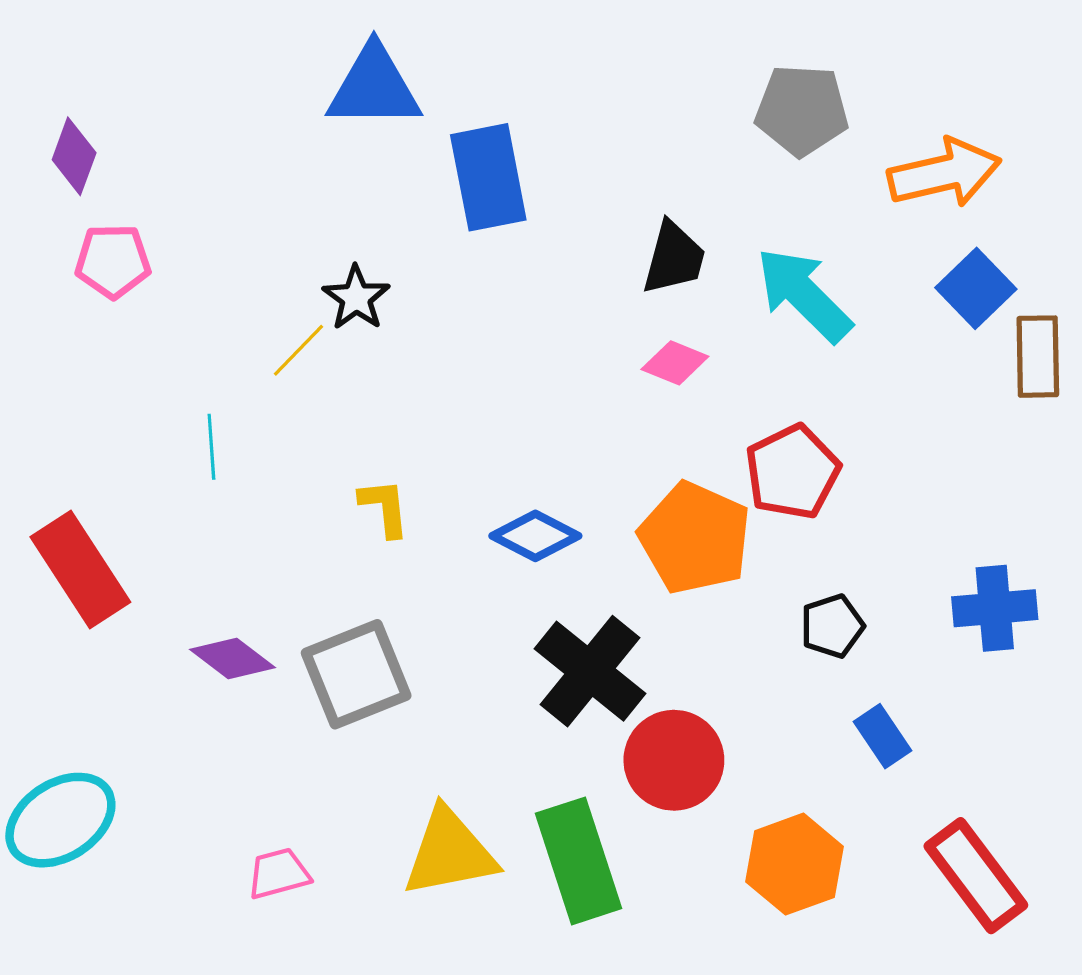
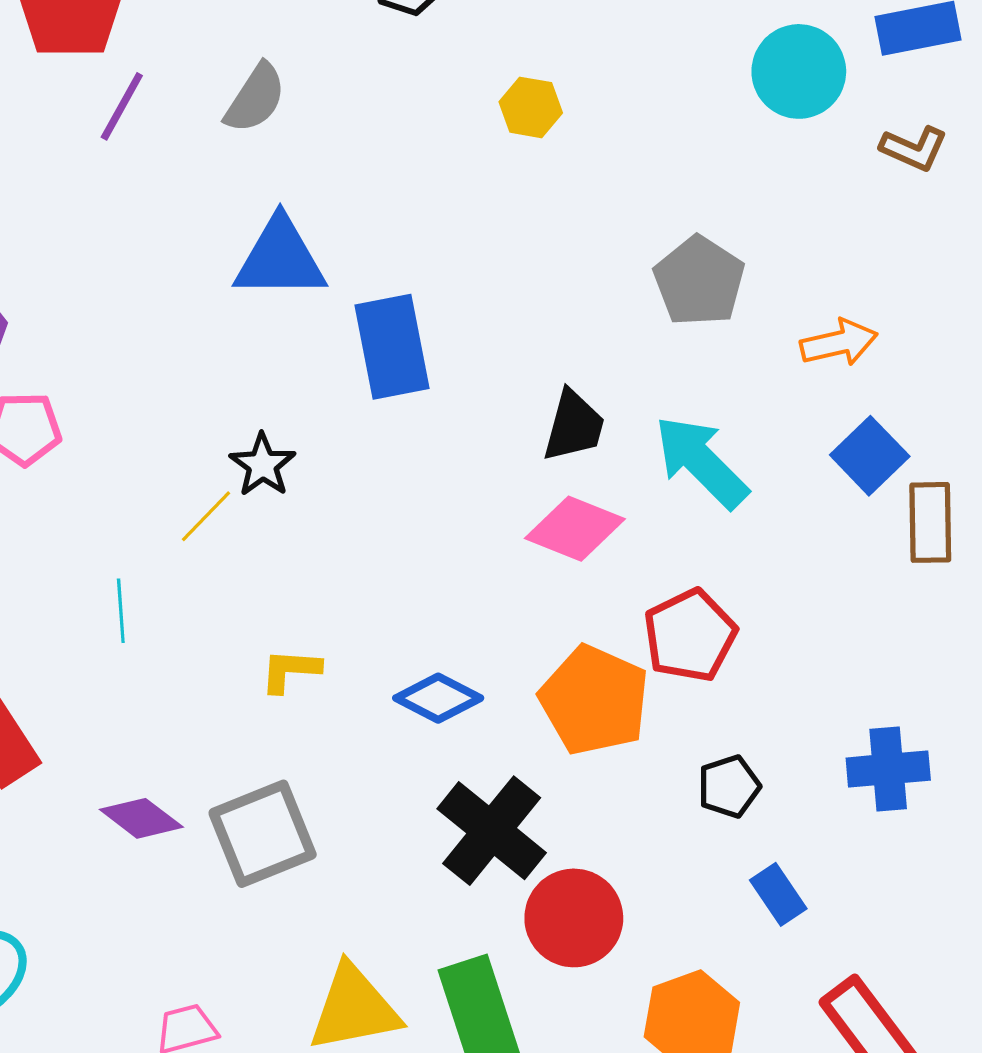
gray pentagon: (802, 110) -> (699, 281), turned 30
orange arrow: (944, 173) -> (839, 343), size x0.7
pink diamond: (675, 363) -> (575, 529), size x1.5
yellow L-shape: (384, 508) -> (290, 670), turned -80

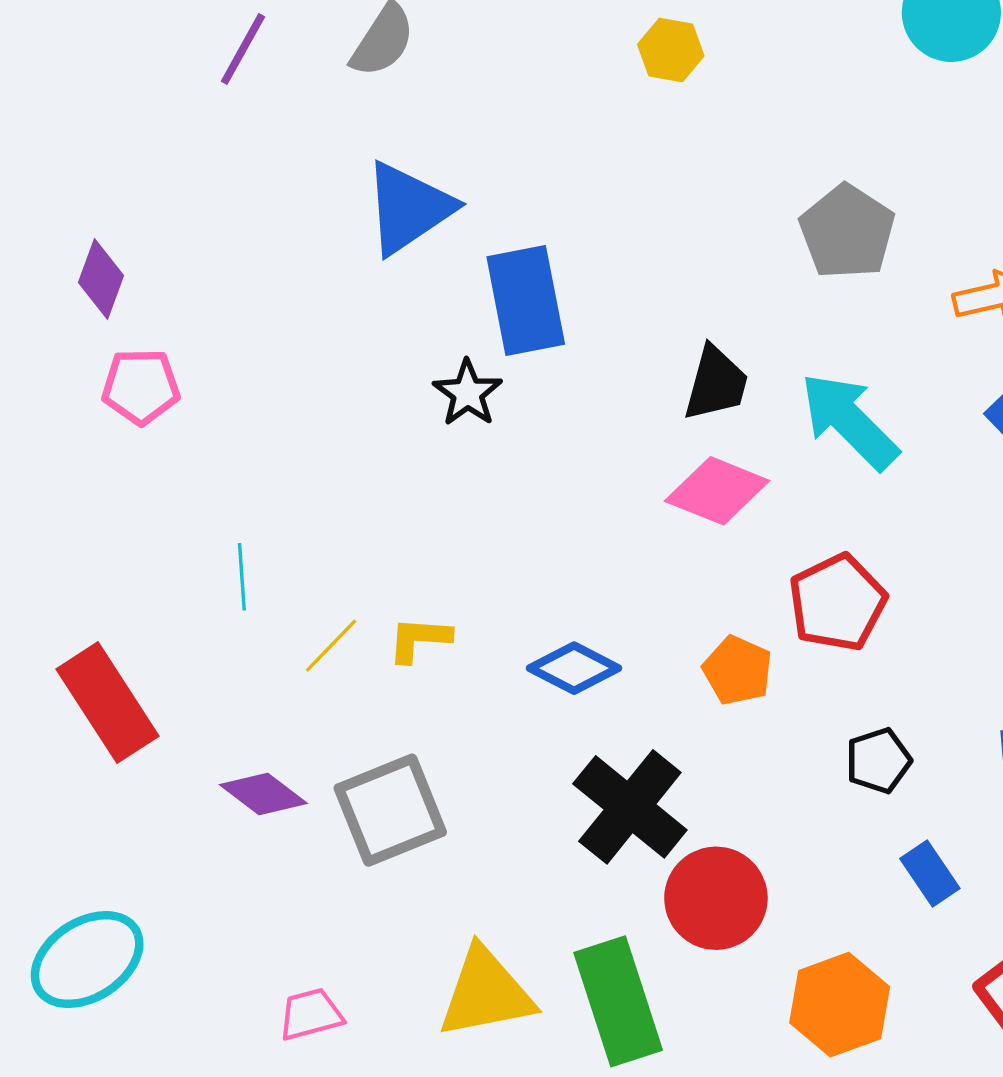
blue triangle: (280, 258) -> (409, 208), turned -34
black star: (263, 465) -> (468, 393), moved
yellow line: (206, 516) -> (331, 646), moved
orange pentagon: (594, 700) -> (737, 670), size x0.6

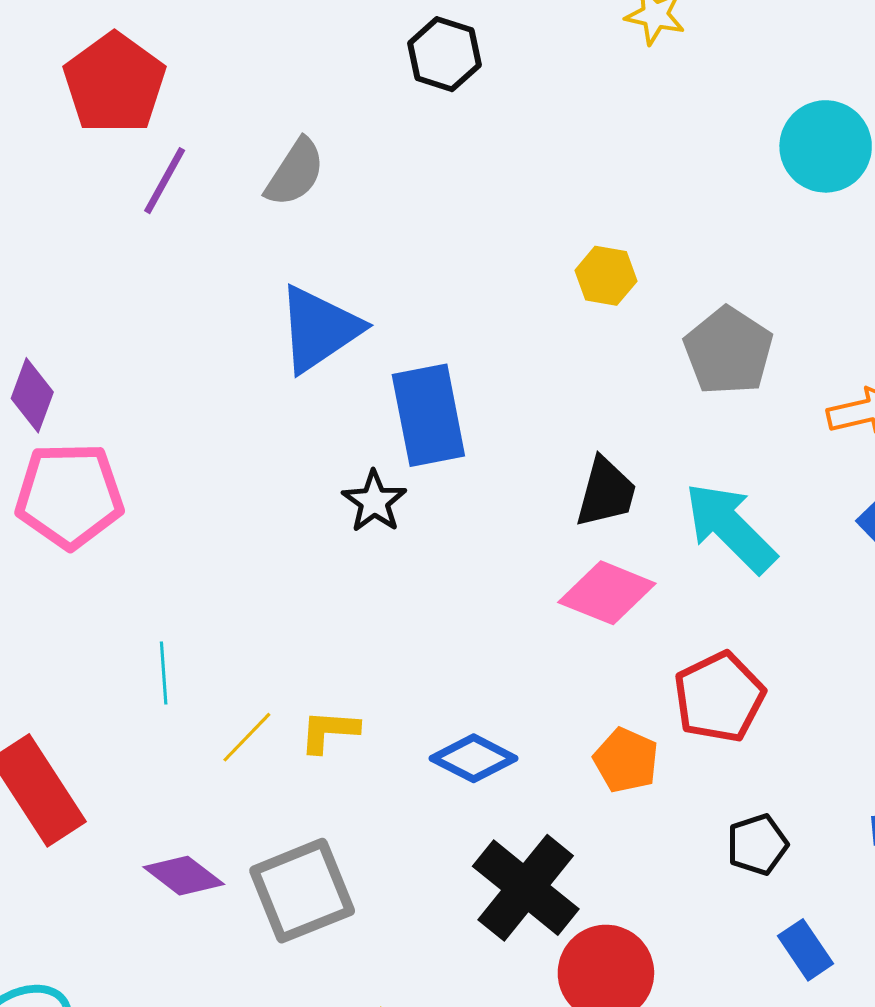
yellow hexagon: (671, 50) -> (606, 276), moved
pink pentagon: (141, 387) -> (69, 495), size x1.5

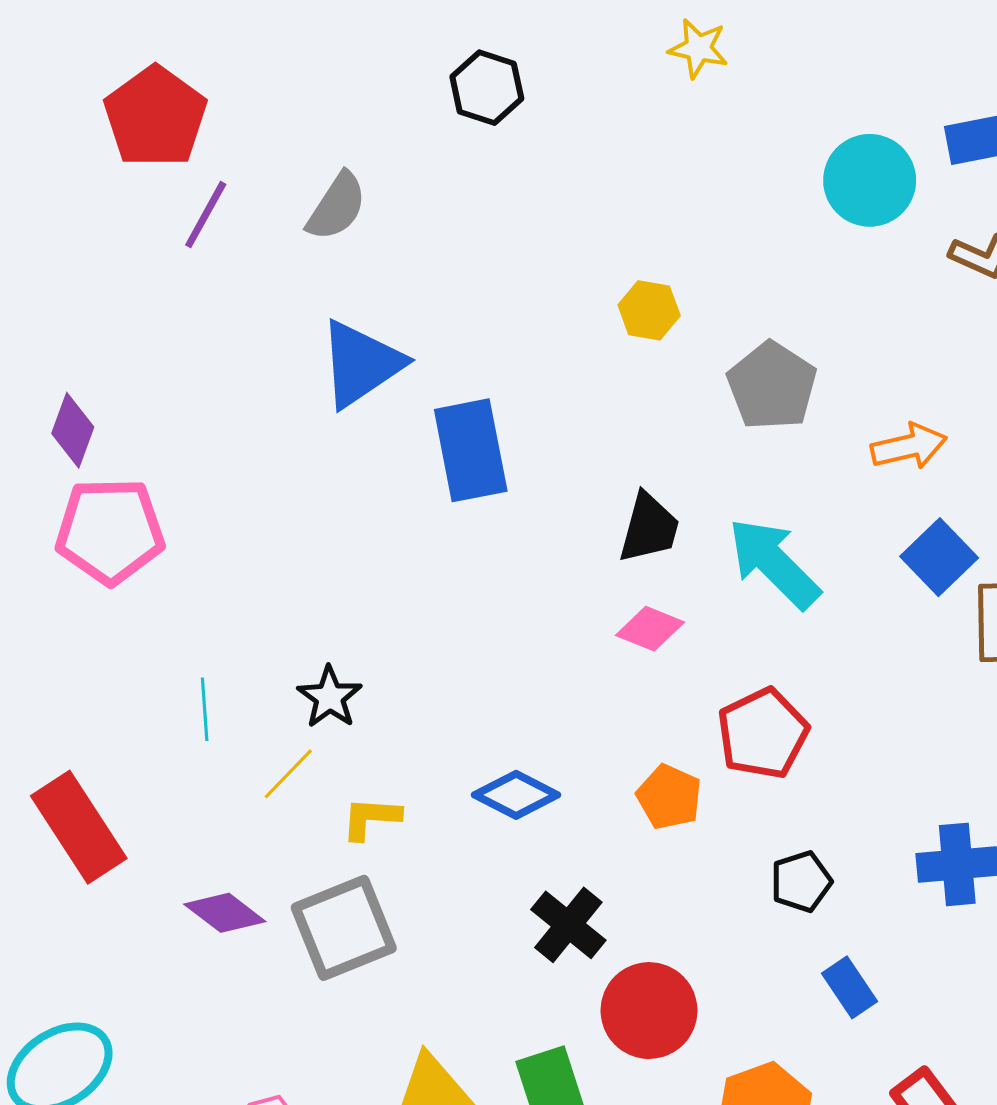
black star: (374, 501) -> (330, 697), moved
pink diamond: (607, 593) -> (650, 629), size x0.7
yellow L-shape: (329, 731) -> (371, 818), moved
black cross: (526, 888) -> (568, 925), size x0.7

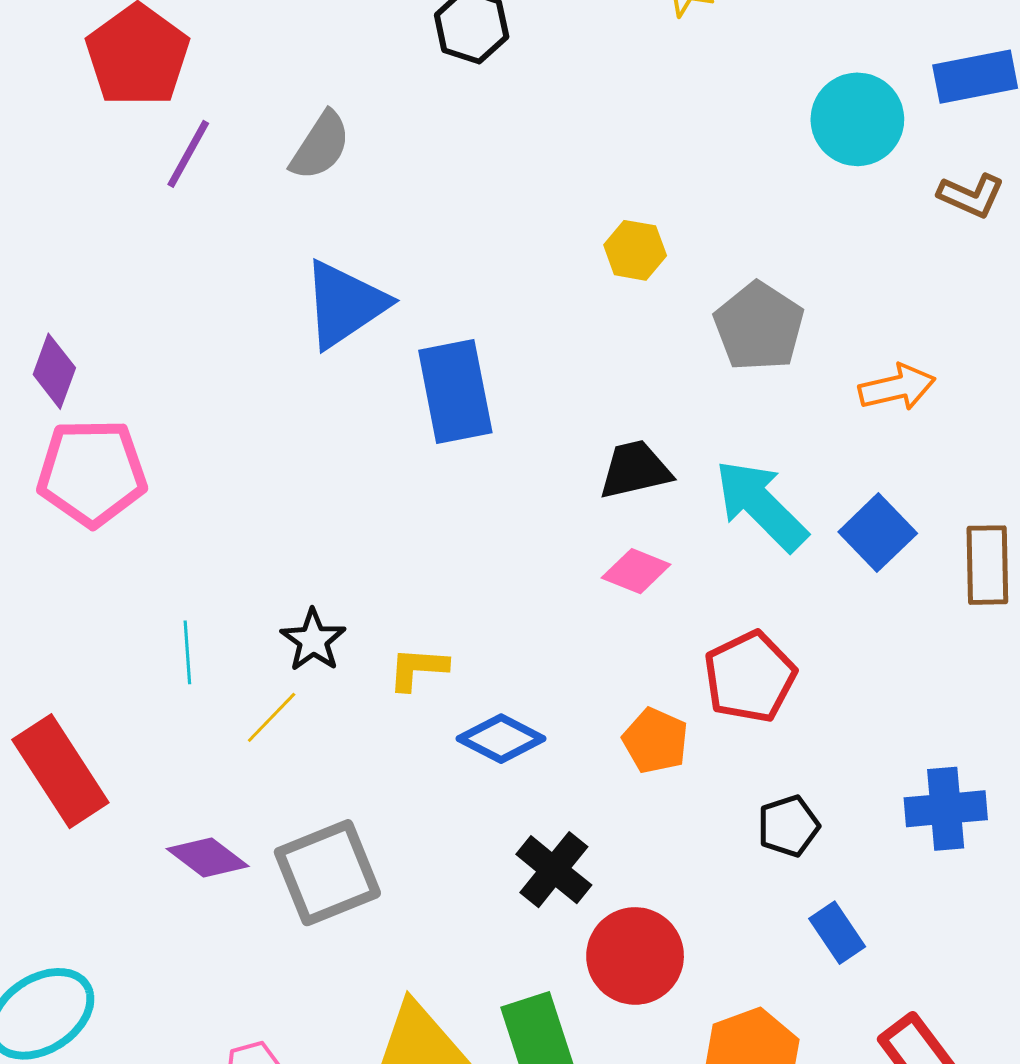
black trapezoid: (649, 528) -> (635, 470), turned -118
blue square: (939, 557) -> (878, 533), moved
yellow L-shape: (371, 818) -> (418, 669), moved

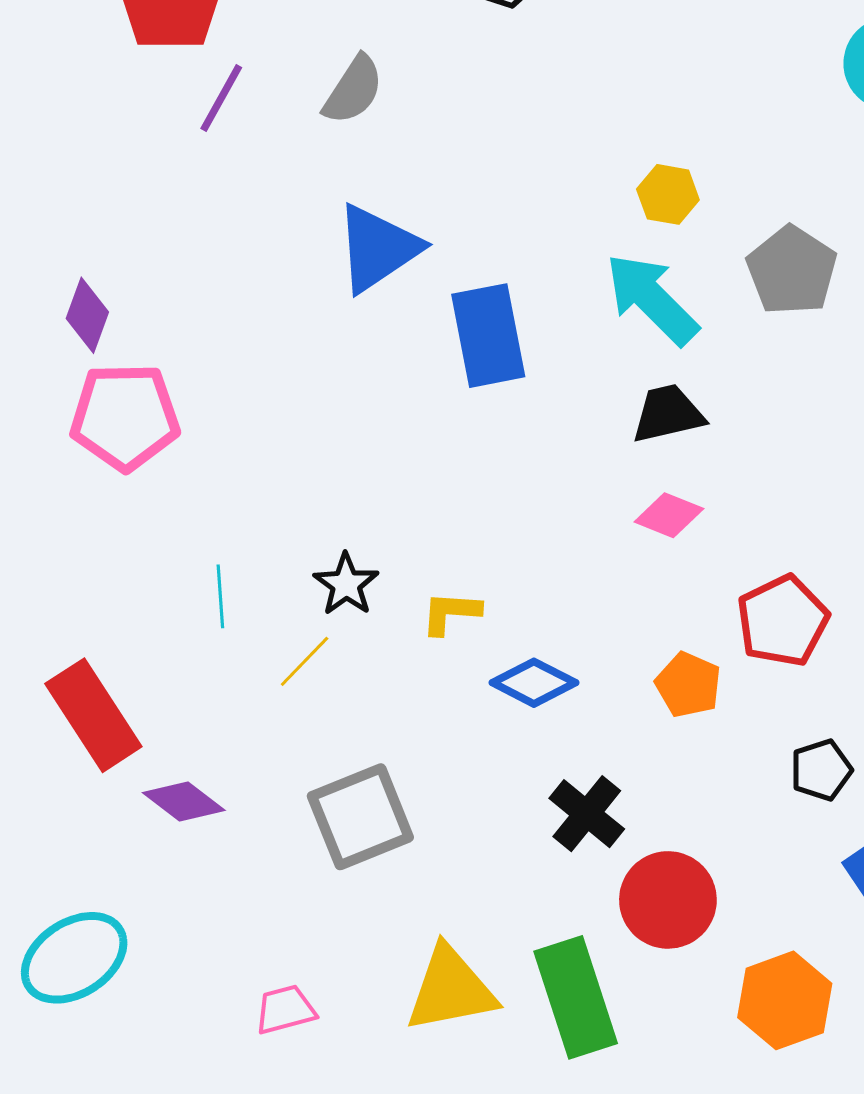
cyan arrow: (761, 505) -> (652, 299), moved
purple diamond: (208, 857) -> (184, 801), moved

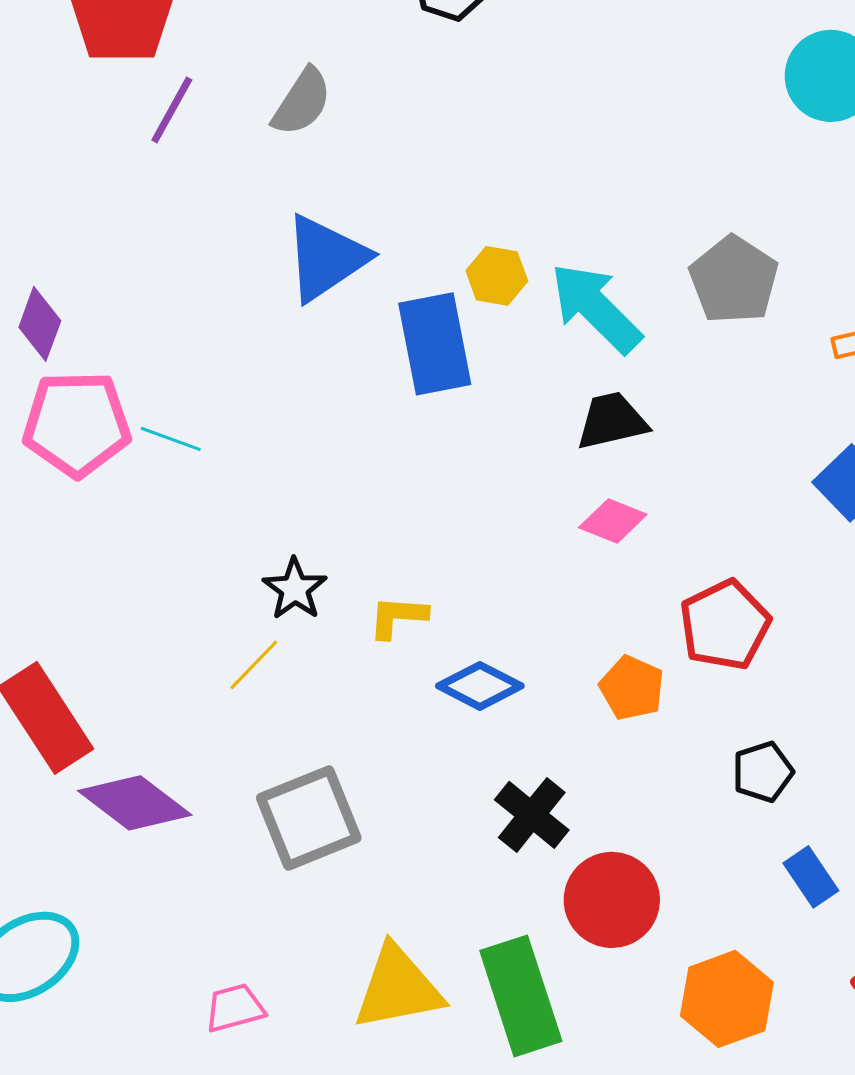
yellow hexagon: (668, 194) -> (497, 276), moved
cyan line: (220, 596) -> (171, 439), moved, turned -66
purple diamond: (184, 801) -> (135, 803), size x1.4

